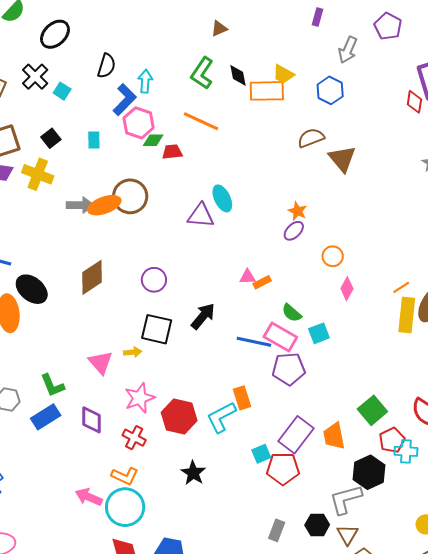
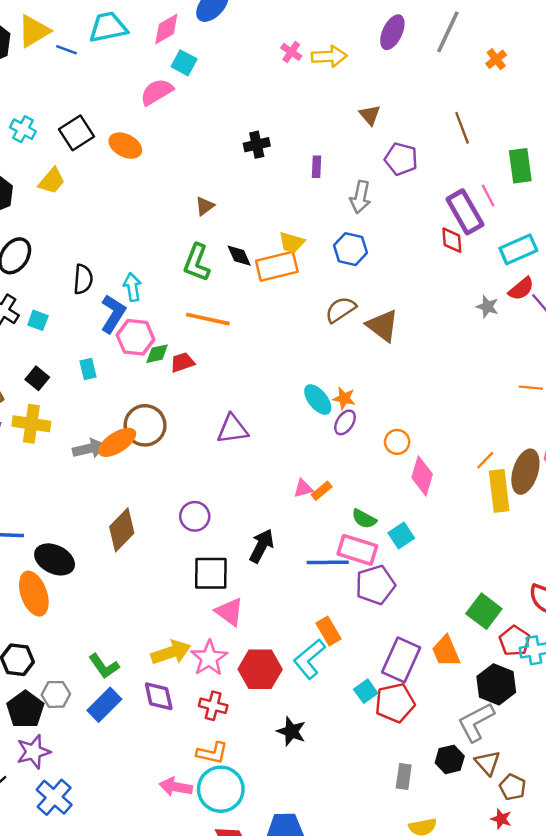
cyan ellipse: (222, 198) -> (318, 400), moved
pink diamond: (347, 289) -> (422, 476), size x1.4
yellow arrow: (133, 352) -> (171, 652), moved, size x1.8
pink triangle: (101, 362) -> (229, 612), moved

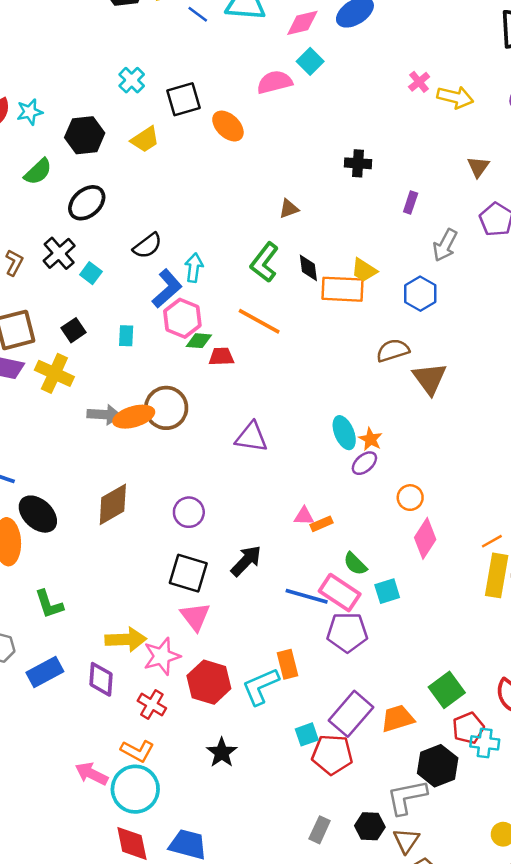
black semicircle: (83, 279) -> (147, 246), turned 32
orange trapezoid: (446, 651) -> (398, 718), turned 80
green L-shape: (104, 666) -> (49, 604), moved

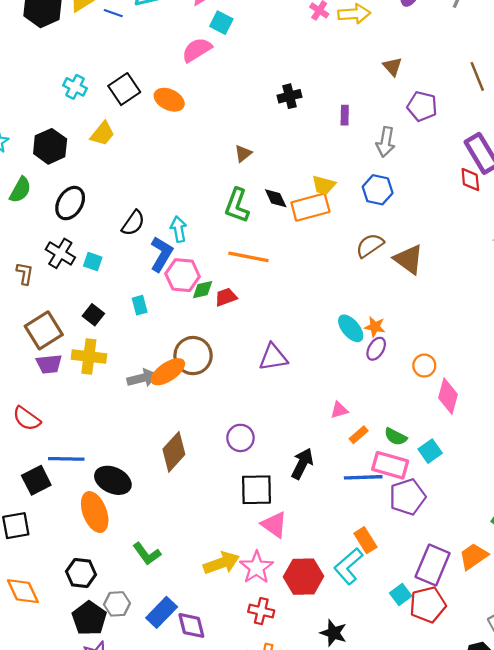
orange rectangle: (322, 524) -> (359, 435), moved
purple diamond: (101, 679) -> (191, 625), moved

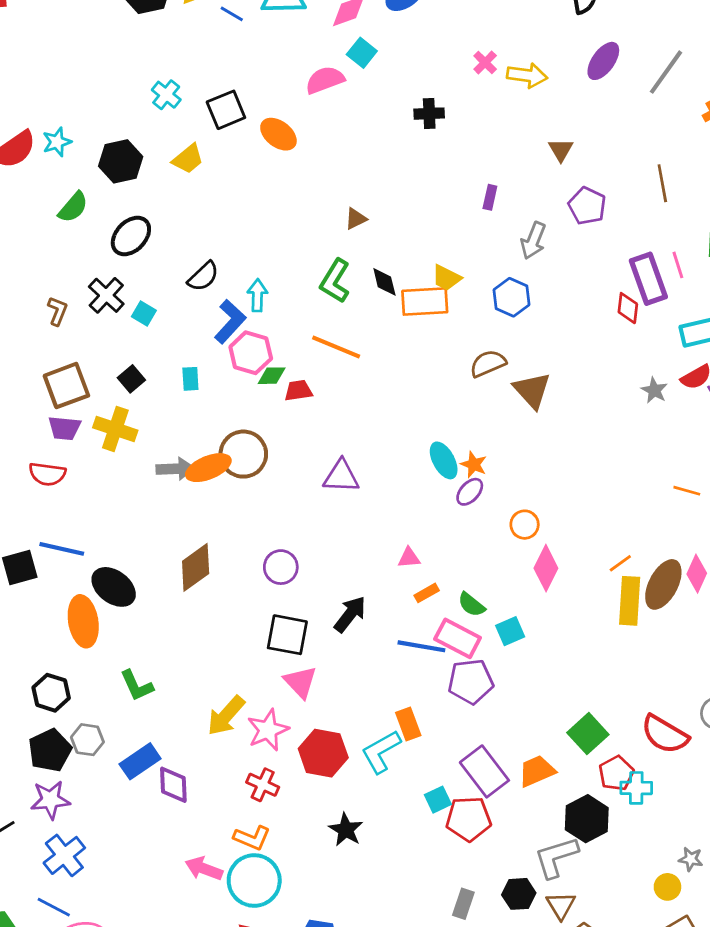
black cross: (290, 96) -> (429, 114), moved
red semicircle: (27, 419) -> (47, 474), moved, turned -40
yellow arrow: (221, 563) -> (226, 716), turned 140
purple rectangle: (433, 565) -> (484, 771), turned -72

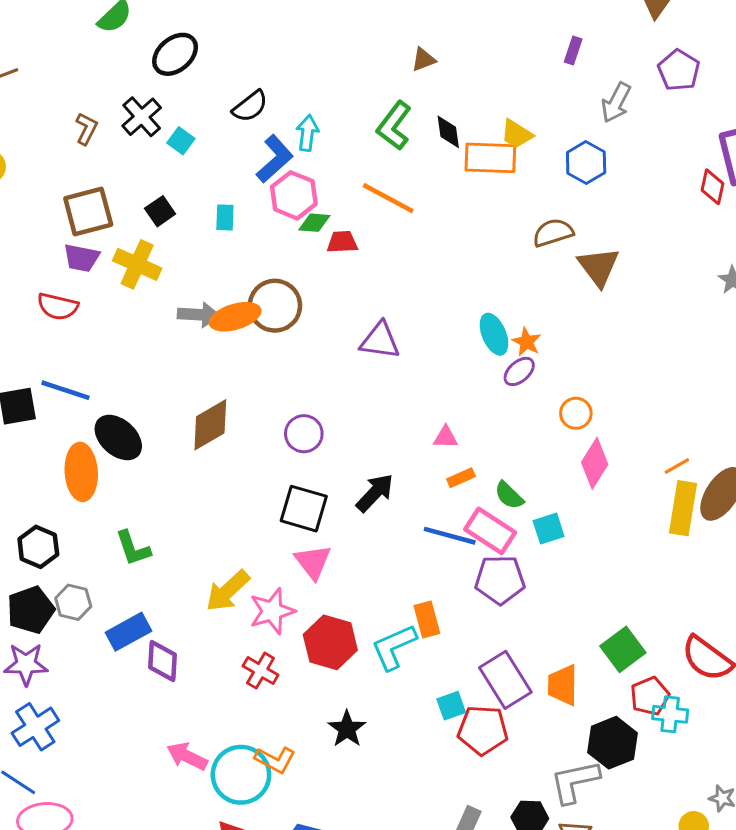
orange trapezoid: (537, 771) -> (563, 685), turned -72
orange L-shape: (252, 838) -> (275, 760), moved

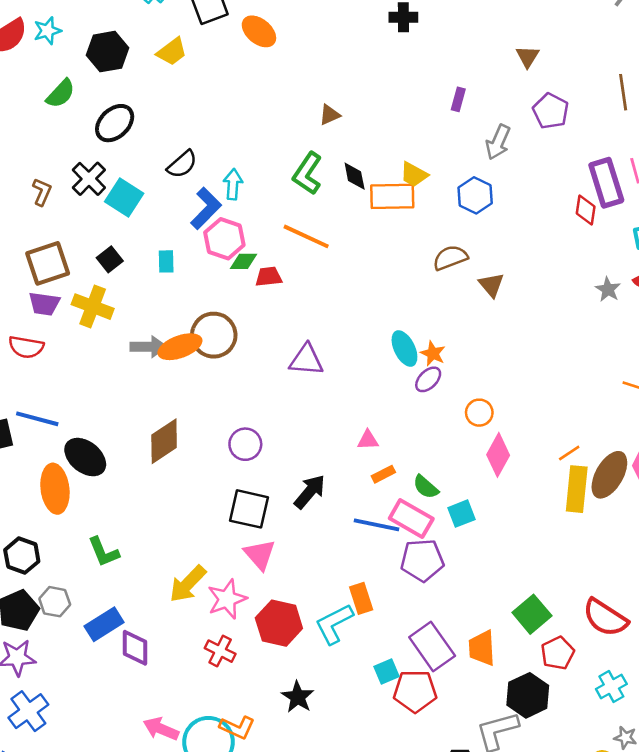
cyan square: (181, 141) -> (124, 197), size x1.6
brown triangle: (599, 267) -> (491, 285), size x0.7
cyan cross: (670, 714) -> (611, 687), moved, turned -32

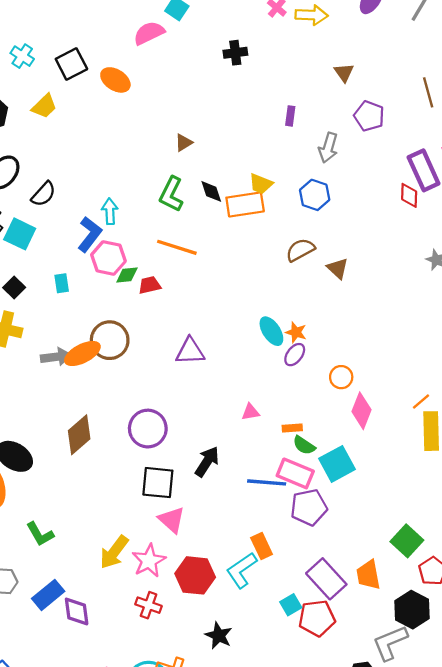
black semicircle: (182, 164) -> (44, 194), moved
purple circle: (245, 444) -> (148, 429), size x1.4
orange rectangle: (383, 474) -> (292, 428), moved, turned 30
cyan square: (462, 514) -> (337, 464), size x1.5

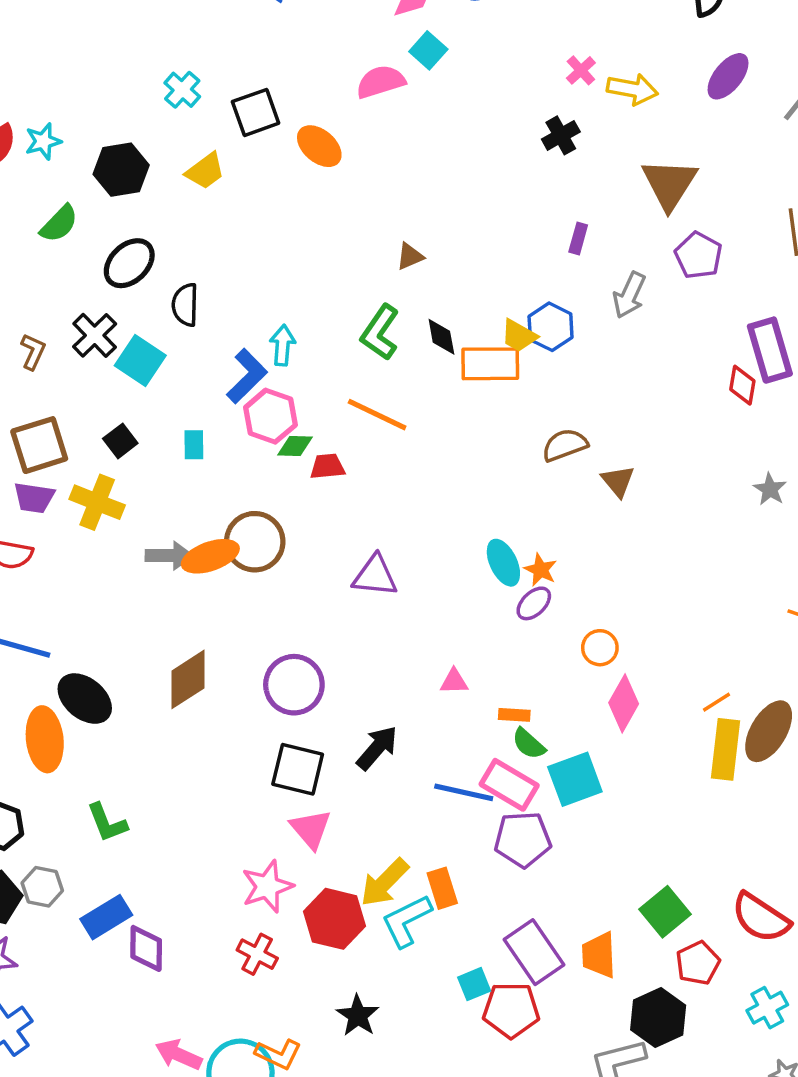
black cross: (235, 53) -> (561, 135), moved, turned -30
brown triangle: (344, 73) -> (669, 184), size x1.8
black semicircle: (44, 194) -> (185, 305), turned 132
blue hexagon: (315, 195) -> (551, 327), moved
yellow arrow: (114, 552) -> (384, 883), moved

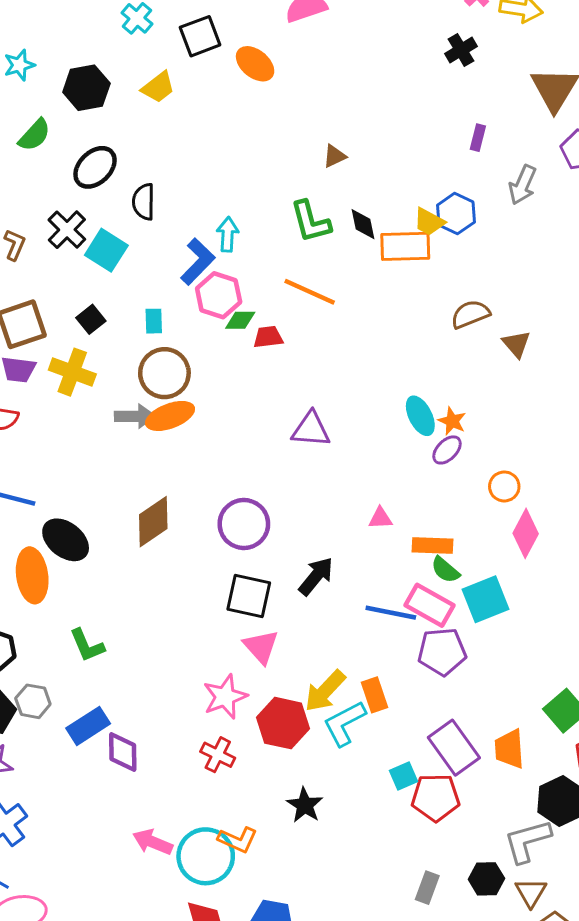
green L-shape: (380, 332) -> (310, 222), turned -48
brown circle: (255, 542) -> (164, 373), moved
orange rectangle: (514, 715) -> (433, 545), size x1.5

